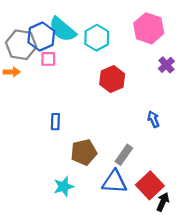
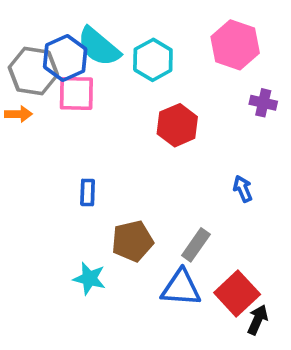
pink square: (48, 59) -> (76, 93), size x1.5
purple cross: (166, 65) -> (263, 103), turned -35
cyan star: (64, 187) -> (89, 279), moved, turned 30

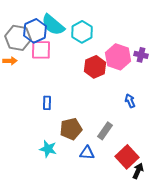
pink hexagon: (235, 45) -> (118, 57), moved
blue triangle: (181, 288) -> (87, 153), moved, size x0.7

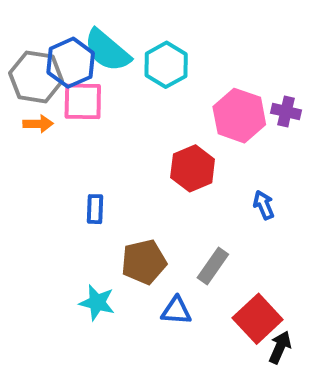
orange arrow: (10, 61) -> (38, 124), moved
red hexagon: (95, 67) -> (193, 168), moved

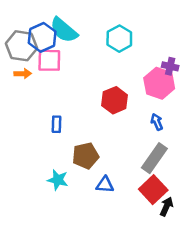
cyan hexagon: (166, 65) -> (119, 39), moved
pink hexagon: (239, 116) -> (159, 83), moved
gray rectangle: (213, 266) -> (154, 158), moved, size x1.4

